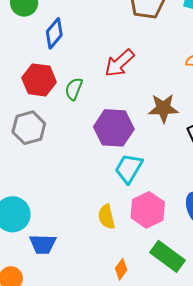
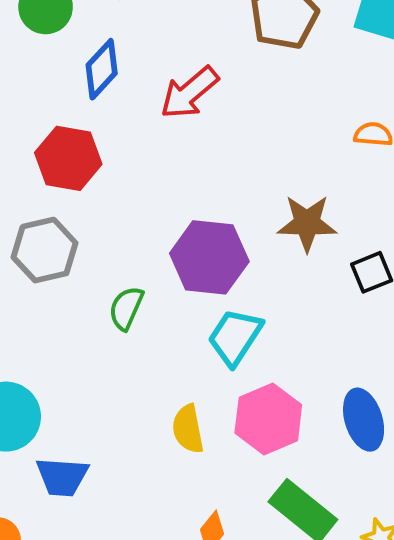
red arrow: (120, 63) -> (189, 93), moved
green semicircle: (74, 89) -> (126, 308), moved

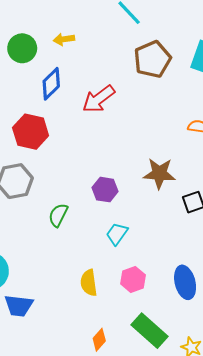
purple hexagon: (209, 257) -> (105, 190), size x0.6
cyan trapezoid: (235, 337) -> (117, 234), size x0.7
pink hexagon: (268, 419) -> (133, 279), size x0.7

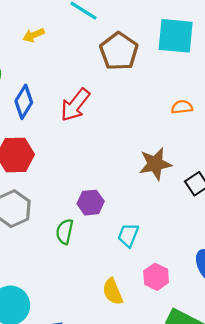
yellow arrow: (64, 39) -> (34, 35), moved
purple hexagon: (105, 190) -> (91, 203), moved

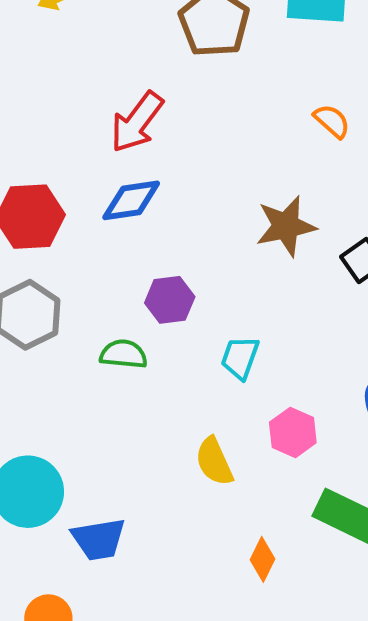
blue diamond: (24, 102) -> (131, 200), moved, turned 52
orange semicircle: (182, 107) -> (332, 121), turned 50
green semicircle: (65, 232) -> (124, 354), turned 85

